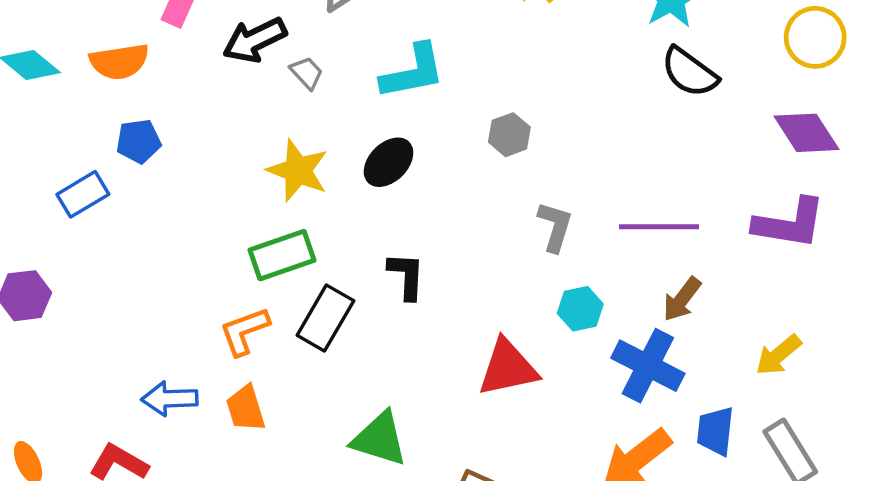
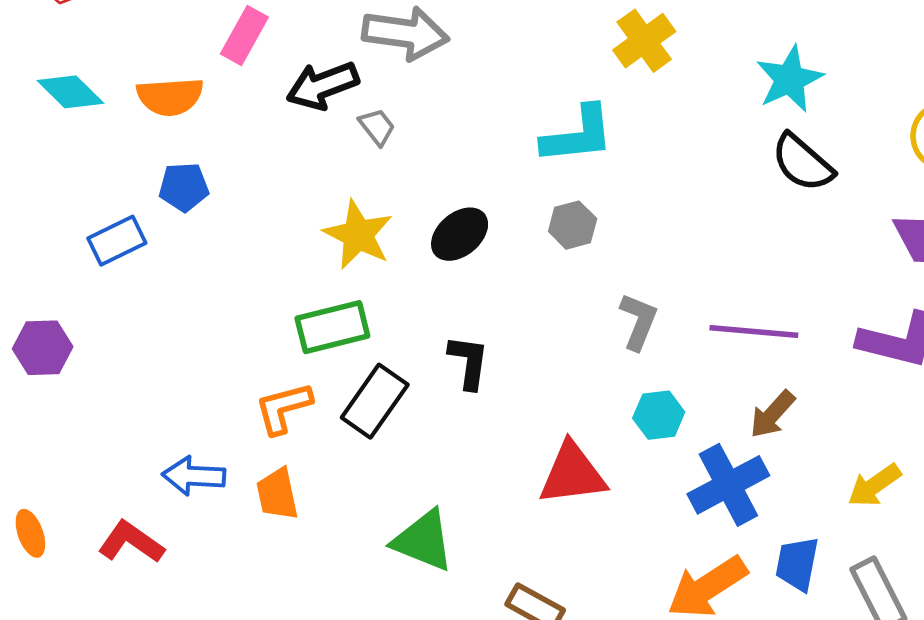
cyan L-shape: (413, 72) -> (578, 135), moved
gray hexagon: (509, 135) -> (573, 225), moved
blue cross: (648, 366) -> (728, 485), turned 30

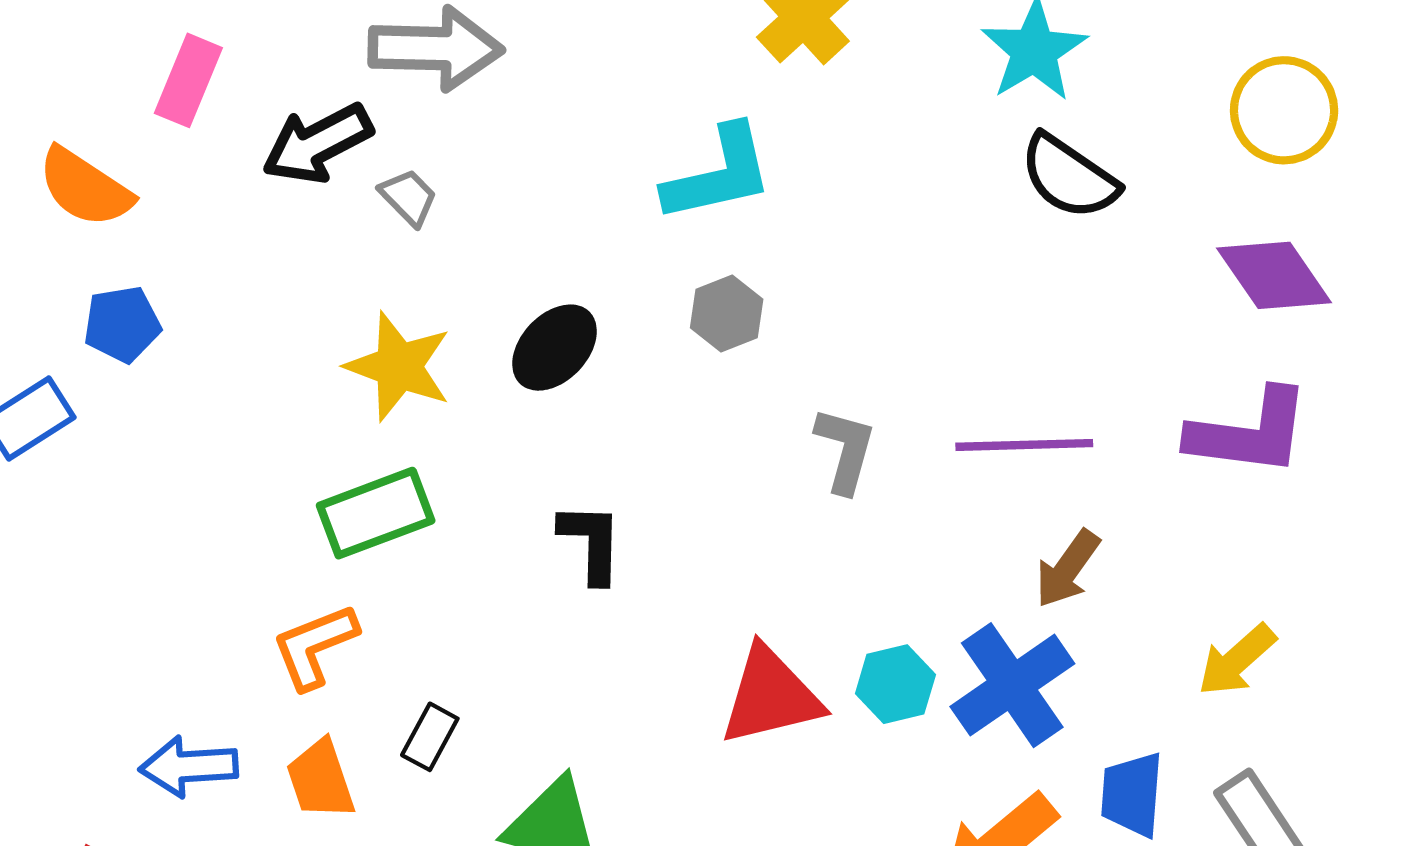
orange semicircle: (170, 97) -> (85, 188), turned 44
black rectangle: (375, 401) -> (430, 737), moved, size x0.6
cyan hexagon: (659, 415) -> (895, 684), moved

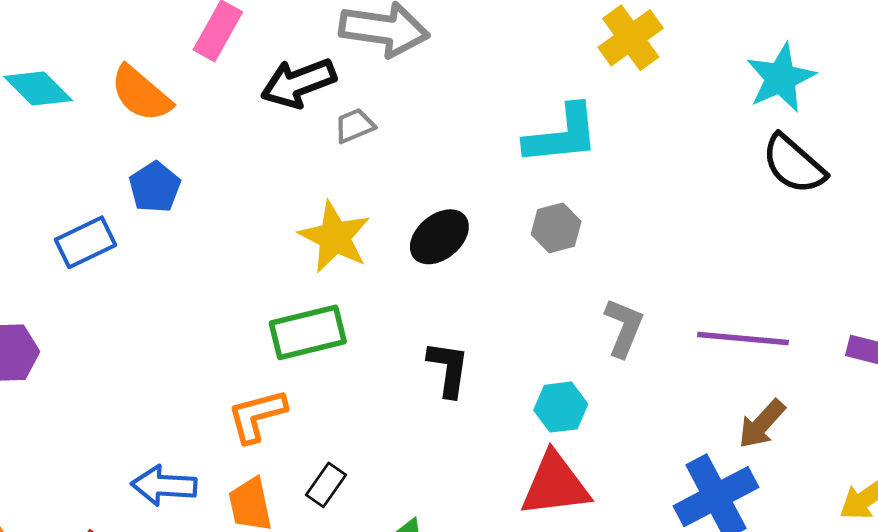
gray trapezoid: (408, 197) -> (355, 126), turned -75
blue pentagon: (122, 324) -> (155, 187), turned -30
cyan hexagon: (895, 684) -> (561, 407), moved

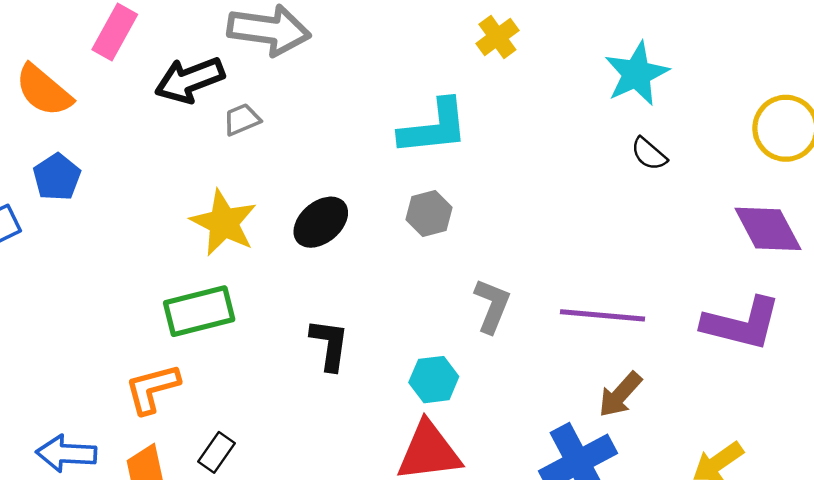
yellow cross: (631, 38) -> (497, 37), size x0.7
black semicircle: (794, 164) -> (649, 154), size x0.6

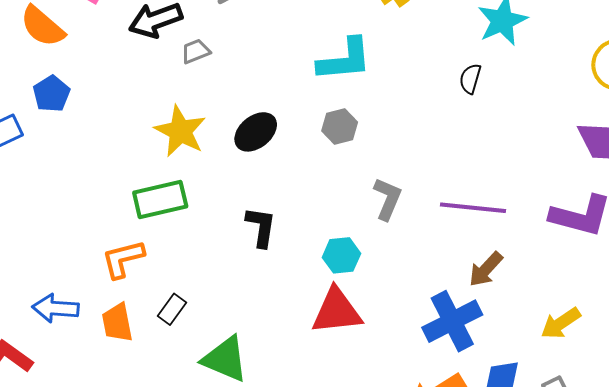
black semicircle: (649, 154) -> (470, 79), moved, turned 64

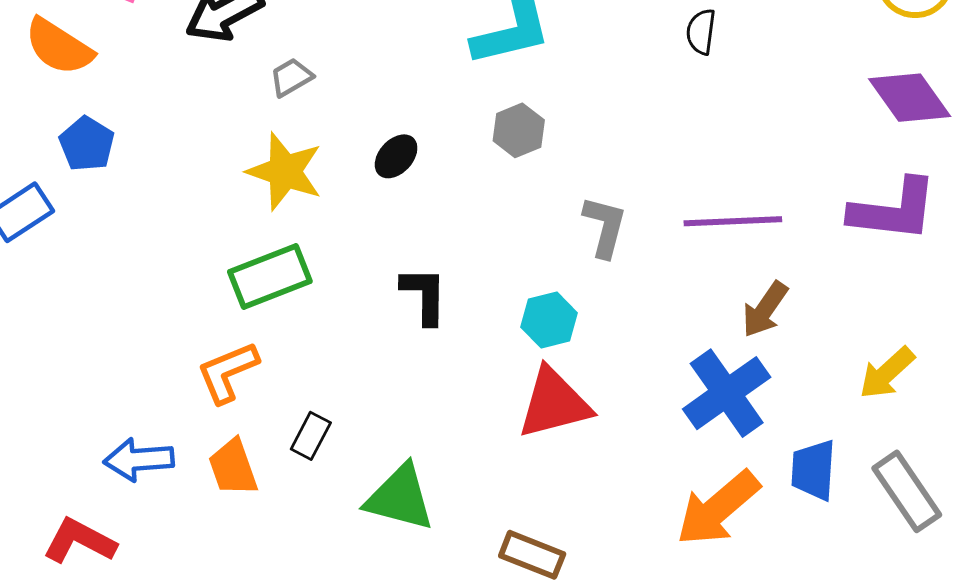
gray trapezoid: (196, 51) -> (291, 77), moved
black ellipse: (256, 132) -> (396, 156), size x0.7

